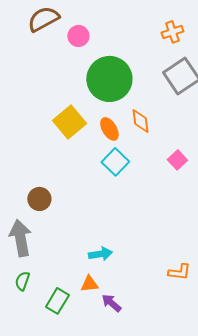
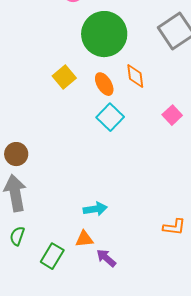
yellow square: (69, 122) -> (64, 77), size x0.7
brown circle: (39, 199) -> (16, 154), moved

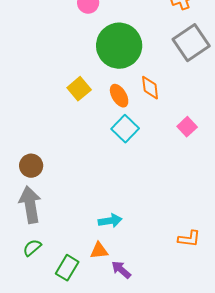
green semicircle: (17, 236) -> (32, 248), turned 30

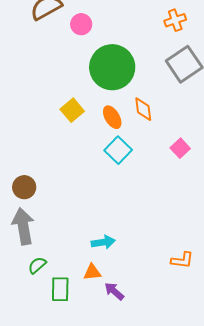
green semicircle: (32, 248) -> (37, 265), moved
green rectangle: (67, 268) -> (60, 289), turned -30

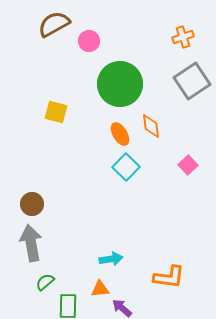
yellow square: (72, 110) -> (56, 112), moved, turned -35
orange L-shape: (182, 260) -> (169, 277), moved, size x1.4

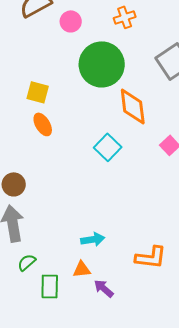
orange cross: (183, 37) -> (125, 17), moved
orange diamond: (151, 126) -> (133, 106), size x1.5
orange ellipse: (120, 134) -> (43, 124), moved

